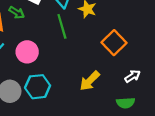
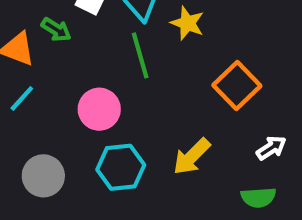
pink circle: (27, 52) -> (99, 109), moved
cyan hexagon: (38, 87) -> (121, 167), moved

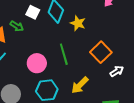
green line: (140, 55) -> (64, 54), moved
white arrow: (271, 148) -> (117, 71), moved

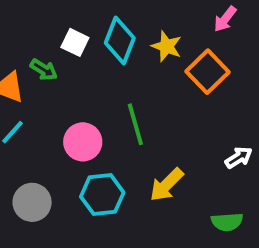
yellow star: (78, 23) -> (167, 46), moved
orange square: (101, 52) -> (208, 72), moved

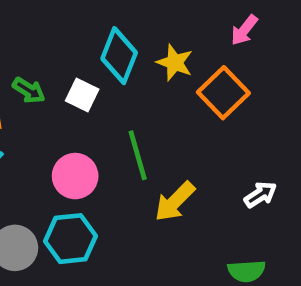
white square: (75, 42) -> (82, 95), moved
yellow arrow: (167, 185) -> (175, 202), moved
cyan hexagon: (102, 195) -> (70, 239), moved

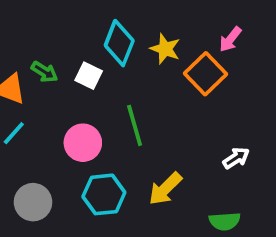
pink arrow: (244, 30) -> (230, 39), moved
yellow arrow: (175, 202) -> (165, 189), moved
cyan hexagon: (70, 239) -> (104, 194), moved

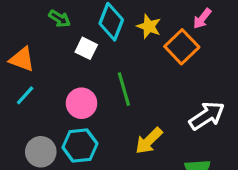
green arrow: (45, 72) -> (60, 19), moved
white arrow: (236, 158) -> (207, 116), size x1.6
cyan hexagon: (104, 194) -> (80, 146), moved

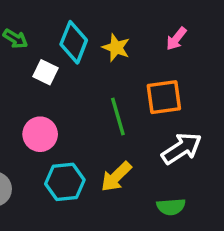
orange square: (182, 47) -> (164, 97), moved, turned 36
green line: (124, 89) -> (118, 117), moved
cyan hexagon: (80, 146) -> (65, 182), moved

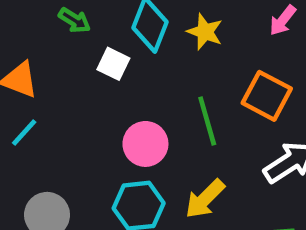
orange square: (164, 97) -> (267, 96), turned 36
pink circle: (40, 134) -> (145, 144), moved

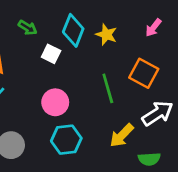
pink circle: (145, 144) -> (55, 102), moved
yellow arrow: (205, 199) -> (122, 135), moved

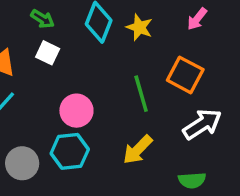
white square: (51, 54) -> (48, 53), moved
yellow arrow: (122, 135) -> (138, 150), moved
cyan hexagon: (66, 140) -> (70, 151), moved

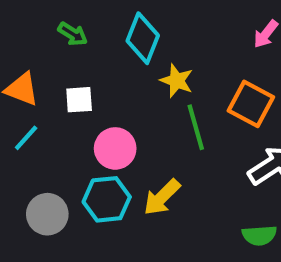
yellow star: (139, 27) -> (177, 81), moved
white square: (48, 53) -> (79, 100), moved, turned -30
yellow arrow: (138, 150) -> (162, 197), moved

